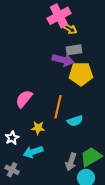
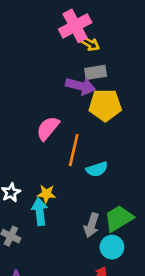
pink semicircle: (24, 99) -> (48, 128), moved
yellow star: (38, 128) -> (46, 194), moved
cyan arrow: (33, 152) -> (40, 212), turned 102

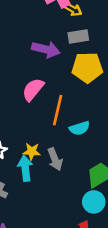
purple arrow: (81, 86) -> (46, 49), moved
gray arrow: (91, 225) -> (55, 159), moved, turned -40

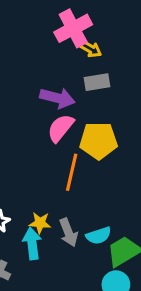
yellow pentagon: (87, 68) -> (99, 141), moved
pink semicircle: (33, 89) -> (61, 128), moved
cyan semicircle: (80, 128) -> (99, 236), moved

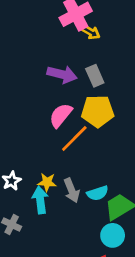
gray rectangle: (97, 82) -> (95, 76), moved, turned 75
pink semicircle: (61, 128) -> (61, 115), moved
orange line: (72, 172) -> (74, 139), turned 32

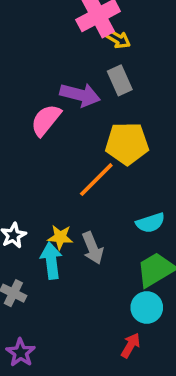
gray rectangle: (95, 76) -> (120, 80), moved
pink semicircle: (61, 115) -> (46, 120), moved
cyan semicircle: (98, 193) -> (150, 223), moved

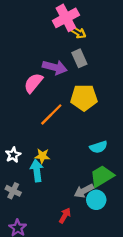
orange line: (96, 180) -> (51, 114), moved
gray arrow: (93, 248) -> (84, 191), moved, turned 84
red arrow: (131, 345) -> (65, 216), moved

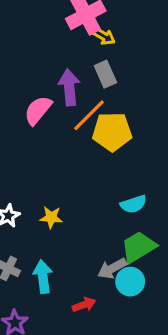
purple arrow: (55, 67) -> (69, 87), turned -110
orange line: (51, 114) -> (89, 115), moved
cyan arrow: (37, 171) -> (43, 277), moved
red arrow: (65, 216) -> (84, 305), turned 40

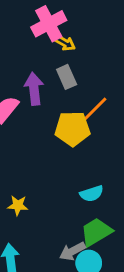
orange line: (89, 115) -> (93, 111), moved

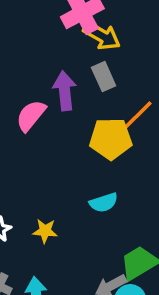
yellow arrow: (65, 43) -> (102, 36), size x1.5
cyan semicircle: (92, 194) -> (104, 203), moved

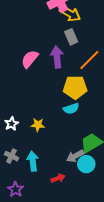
purple arrow: (65, 91) -> (57, 57), moved
yellow pentagon: (111, 139) -> (75, 87), moved

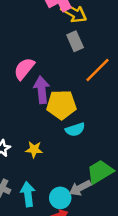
purple arrow: (57, 57) -> (42, 90), moved
yellow pentagon: (75, 87) -> (61, 105), moved
cyan circle: (86, 164) -> (60, 198), moved

